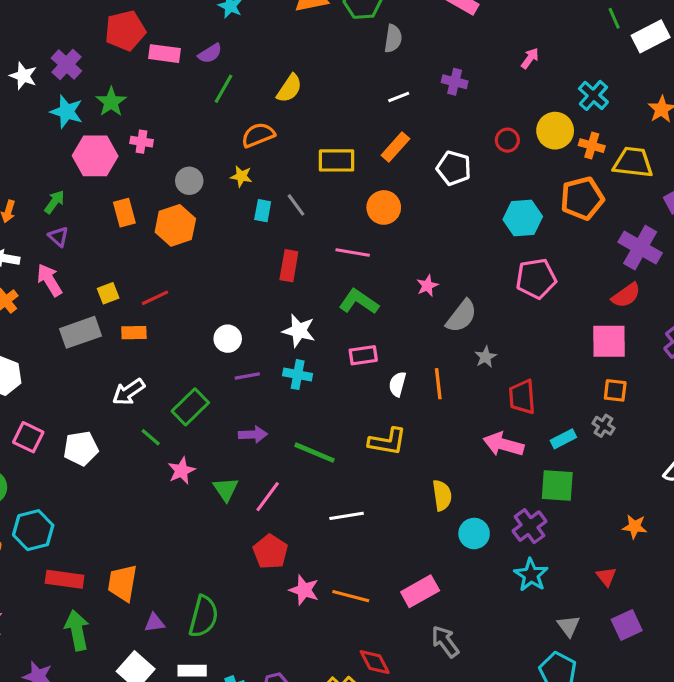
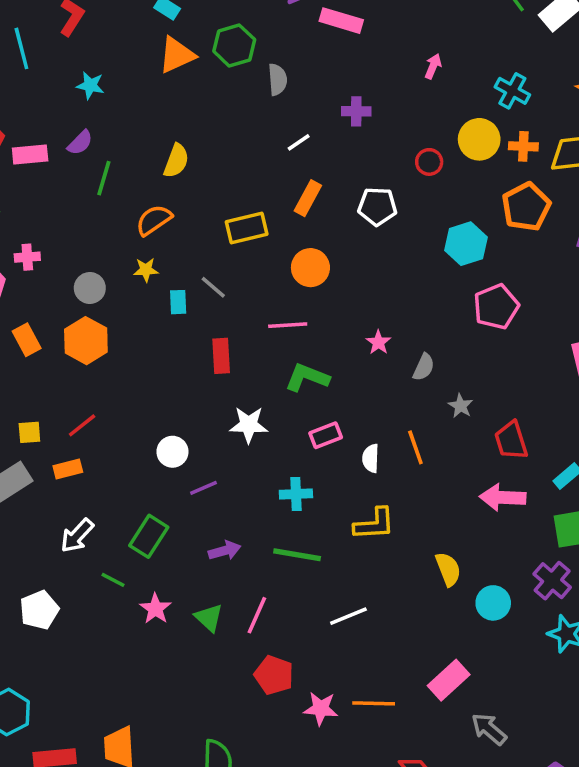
yellow square: (108, 293) -> (29, 432), turned 30
gray semicircle: (461, 316) -> (424, 367), size x0.7
cyan cross: (298, 375) -> (296, 494), moved

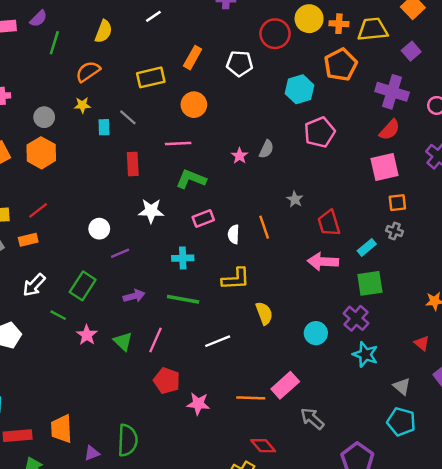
white line: (299, 142) -> (153, 16), moved
red circle: (429, 162) -> (275, 34), size x1.6
gray semicircle: (424, 367) -> (266, 149), moved
yellow semicircle: (448, 569) -> (264, 313), moved
orange line: (374, 703) -> (251, 398), moved

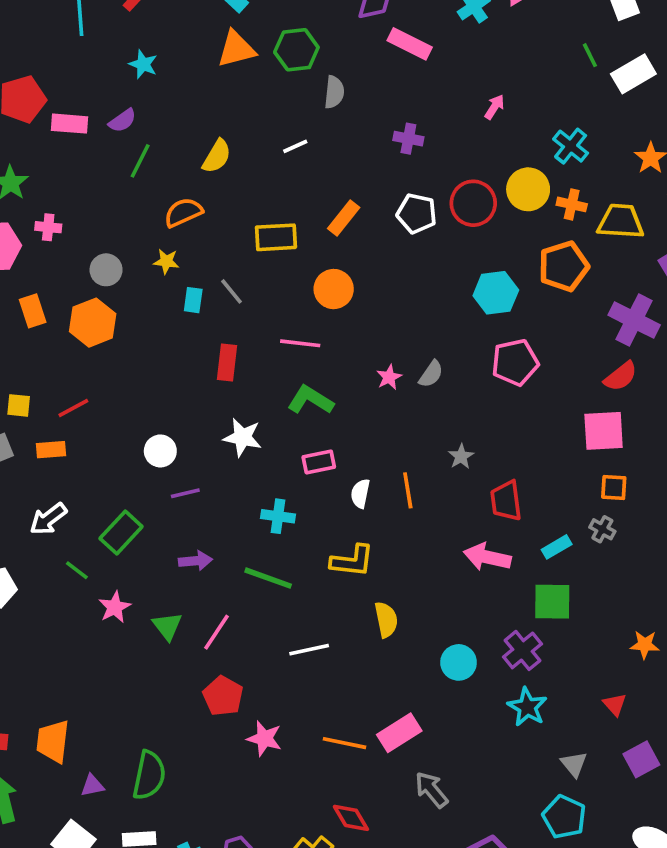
white pentagon: (240, 63) -> (417, 213), moved

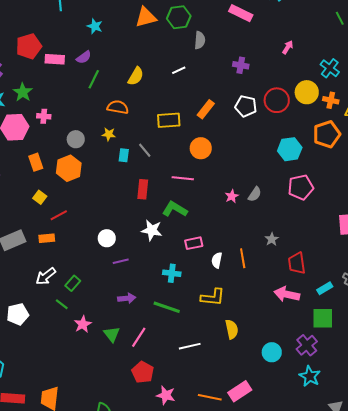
orange semicircle: (183, 212) -> (118, 107), turned 35
green L-shape: (310, 400) -> (175, 209), moved
yellow square: (19, 405) -> (40, 197), moved, turned 32
green rectangle: (121, 533) -> (73, 283), moved, size x0.7

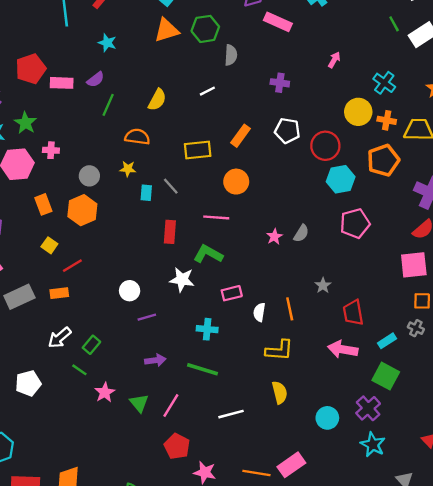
red circle: (277, 100) -> (325, 146), moved
yellow L-shape: (213, 297) -> (279, 350), moved
green square: (323, 318) -> (386, 376), turned 30

